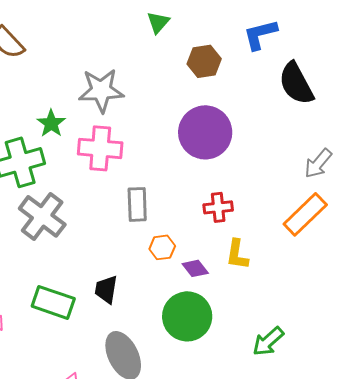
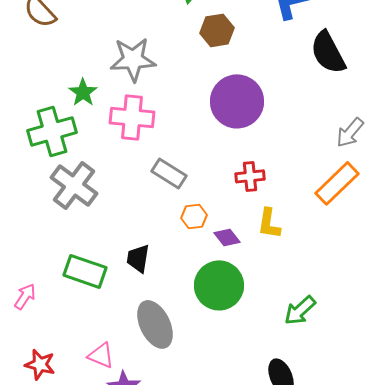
brown hexagon: (204, 61) -> (217, 30), moved
gray rectangle: (137, 204) -> (169, 173), turned -56

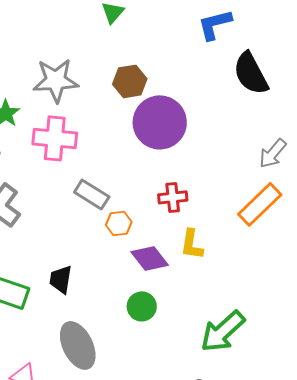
brown hexagon: (217, 30) -> (130, 81), moved
orange hexagon: (194, 216) -> (119, 223), moved
purple diamond: (227, 237) -> (150, 258), size x1.4
green circle: (219, 285) -> (142, 306), size x0.6
green arrow: (300, 310) -> (223, 331), size x1.4

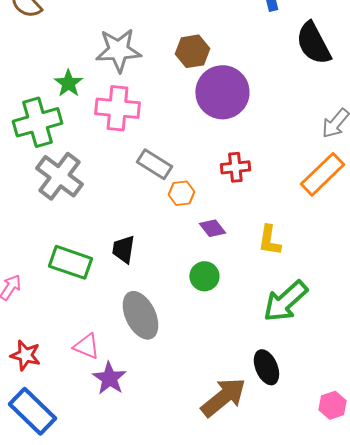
yellow L-shape: (192, 244) -> (269, 240), moved
purple diamond: (150, 258) -> (212, 228), size x0.7

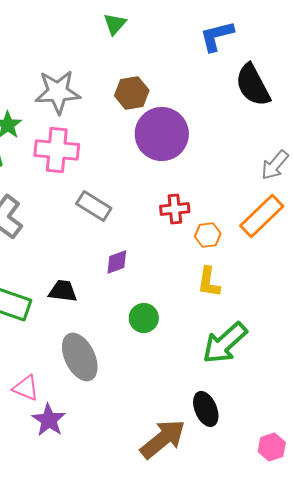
orange hexagon: (181, 193) -> (208, 235), moved
purple diamond: (212, 228) -> (117, 262), moved, turned -72
black trapezoid: (123, 249) -> (63, 291), turned 88

